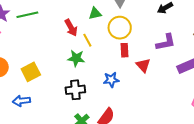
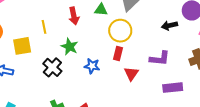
yellow line: (87, 40) -> (44, 27), moved
blue star: (111, 80) -> (92, 66), moved
black cross: (75, 90) -> (52, 67), moved, turned 30

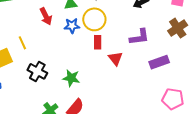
yellow line: (44, 27) -> (22, 43), moved
green star: (69, 47) -> (71, 78), moved
blue star: (92, 66) -> (72, 26), moved

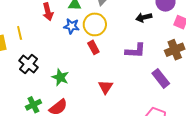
red rectangle: (98, 42) -> (93, 47), turned -40
red triangle: (115, 58) -> (106, 87), moved
purple rectangle: (159, 62) -> (161, 78), moved, turned 60

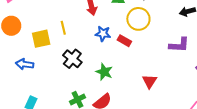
blue star: (72, 26) -> (103, 34), moved
red rectangle: (93, 47) -> (124, 41), moved, turned -32

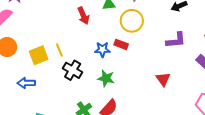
yellow line: (63, 28) -> (59, 50), moved
blue star: (103, 34) -> (102, 50), moved
red triangle: (150, 81) -> (163, 79), moved

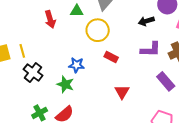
purple L-shape: (176, 40) -> (151, 49), moved
red rectangle: (121, 44) -> (111, 57), moved
blue star: (102, 50) -> (76, 65), moved

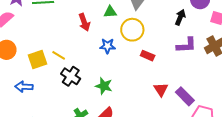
black arrow: (146, 21) -> (180, 17), turned 133
yellow line: (22, 51) -> (59, 55), turned -40
blue star: (76, 65) -> (107, 46), moved
purple rectangle: (166, 81) -> (185, 96), moved

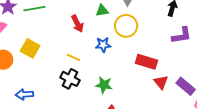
yellow line: (59, 55) -> (73, 57), moved
red rectangle: (148, 56) -> (146, 62), moved, size x1.5
yellow square: (38, 60) -> (30, 48), moved, turned -36

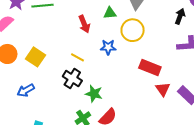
yellow square: (30, 48) -> (35, 57), moved
green star: (104, 85) -> (94, 94), moved
blue arrow: (24, 94) -> (26, 90), turned -30

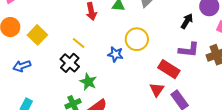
yellow circle: (133, 30) -> (137, 39), moved
blue star: (108, 47) -> (115, 54), moved
red rectangle: (150, 68) -> (169, 69), moved

